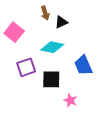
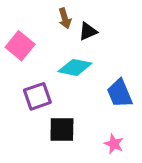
black square: (51, 79) -> (62, 129), moved
pink star: (70, 100) -> (114, 144), moved

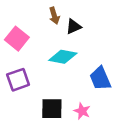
purple square: (37, 96) -> (18, 80), moved
pink star: (114, 144) -> (82, 111), moved

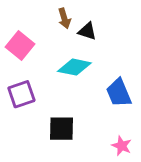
black triangle: (74, 27) -> (87, 31), turned 42
pink star: (82, 111) -> (122, 146), moved

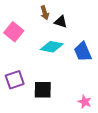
blue trapezoid: (119, 93) -> (83, 52), moved
purple square: (21, 94) -> (15, 80), moved

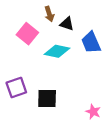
pink square: (14, 32) -> (27, 34), moved
blue trapezoid: (83, 52) -> (91, 43), moved

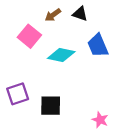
brown arrow: (49, 14) -> (53, 15), turned 72
black triangle: (67, 24) -> (80, 14), moved

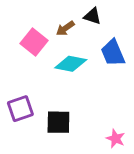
brown arrow: (53, 15) -> (65, 28), moved

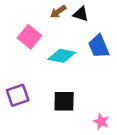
brown arrow: (65, 28) -> (58, 12), moved
black square: (58, 122) -> (64, 101), moved

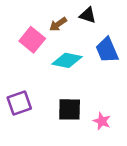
brown arrow: (58, 12) -> (58, 24), moved
pink star: (101, 122) -> (102, 121), moved

